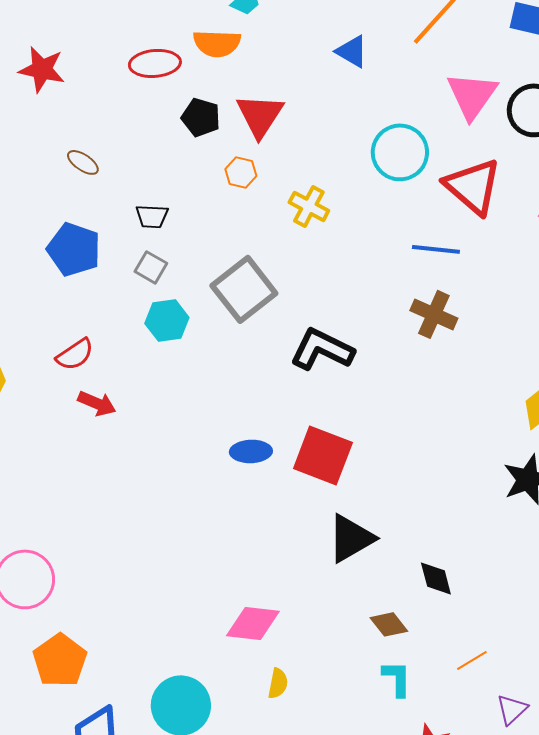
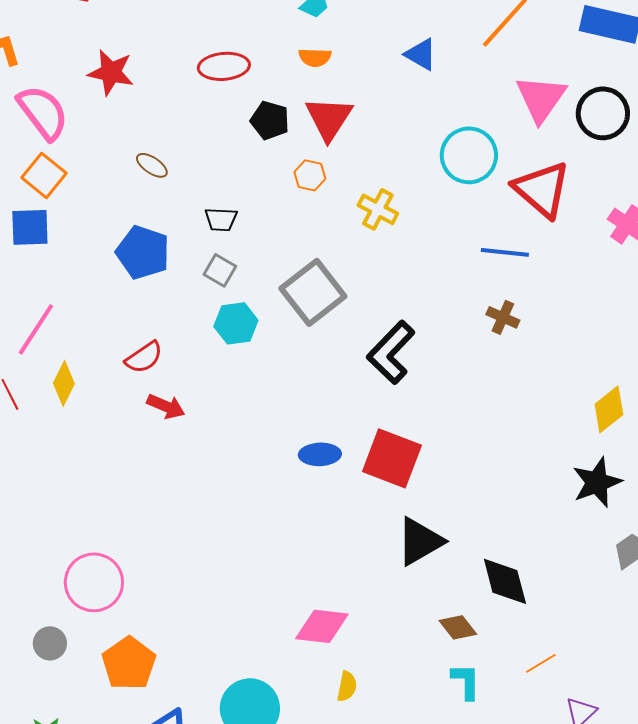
orange semicircle: (217, 43) -> (315, 57), moved, size x0.7
brown cross: (434, 314) -> (503, 317), size x0.7
black L-shape: (322, 349) -> (391, 352), turned -72
black diamond: (436, 578) -> (505, 581), size x1.4

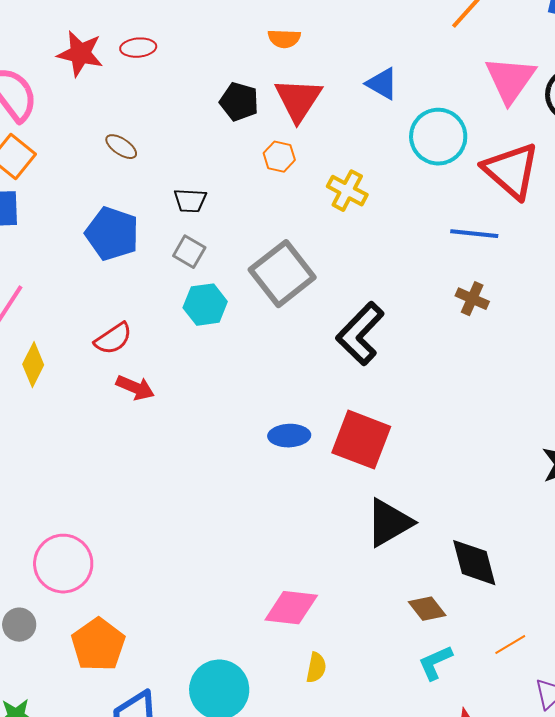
blue triangle: (421, 54) -> (382, 84), moved
red ellipse: (224, 66) -> (138, 48), moved, size x0.7
cyan L-shape: (466, 681) -> (435, 663), turned -114

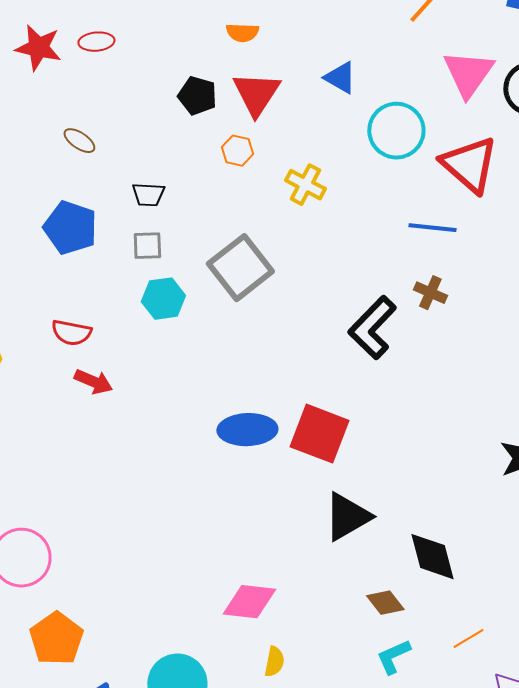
gray square: (189, 252) -> (147, 246), turned -32
black L-shape: (360, 334) -> (372, 328), moved
red semicircle: (113, 339) -> (71, 333), turned 45
blue ellipse: (289, 436) -> (247, 430), size x1.4

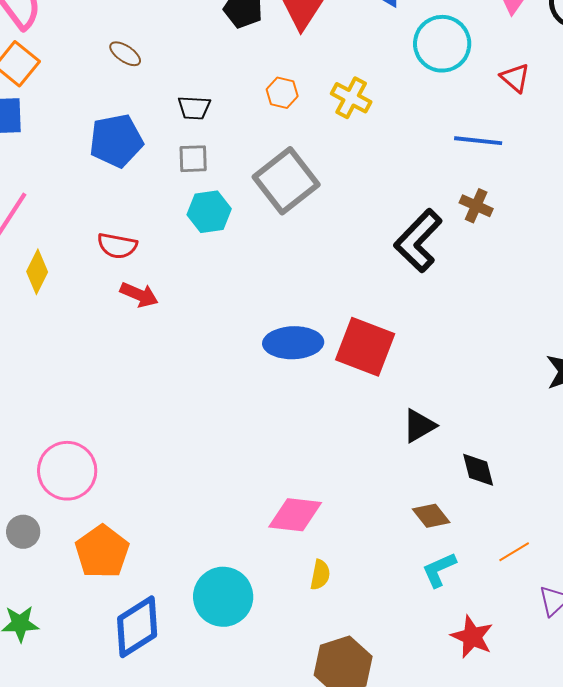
orange hexagon: (237, 151) -> (282, 93), moved
red triangle: (469, 165) -> (515, 78), size x0.5
blue pentagon: (70, 228) -> (116, 141), turned -30
black triangle: (347, 517) -> (419, 426), moved, size x0.7
black diamond: (432, 557) -> (478, 470), size x0.7

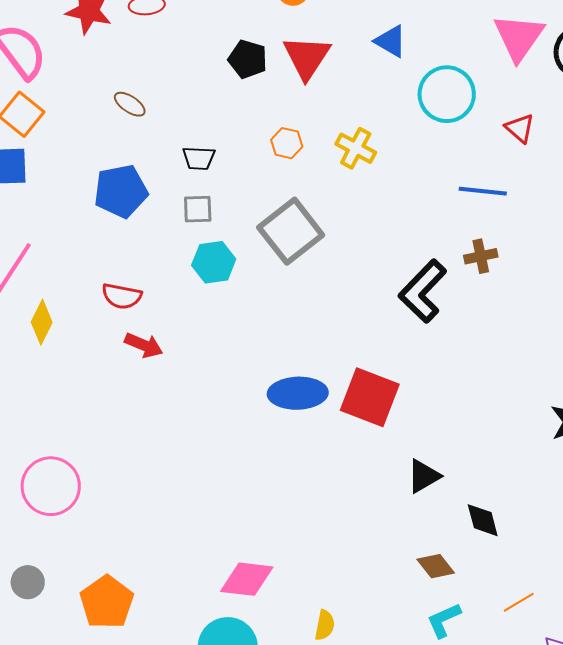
brown cross: (476, 206) -> (481, 256), turned -36
pink circle: (67, 471) -> (51, 486), moved
pink diamond: (295, 515) -> (247, 579), moved

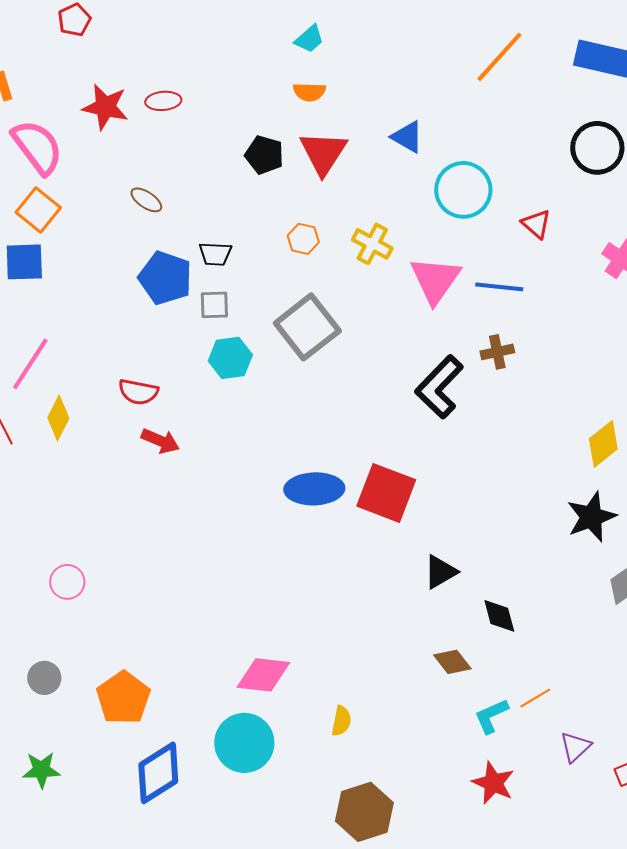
pink triangle: (519, 37) -> (435, 280), moved
blue pentagon: (121, 191) -> (165, 278), moved, turned 30
pink circle: (51, 486) -> (67, 582), size x0.6
cyan L-shape: (444, 620) -> (491, 716), moved

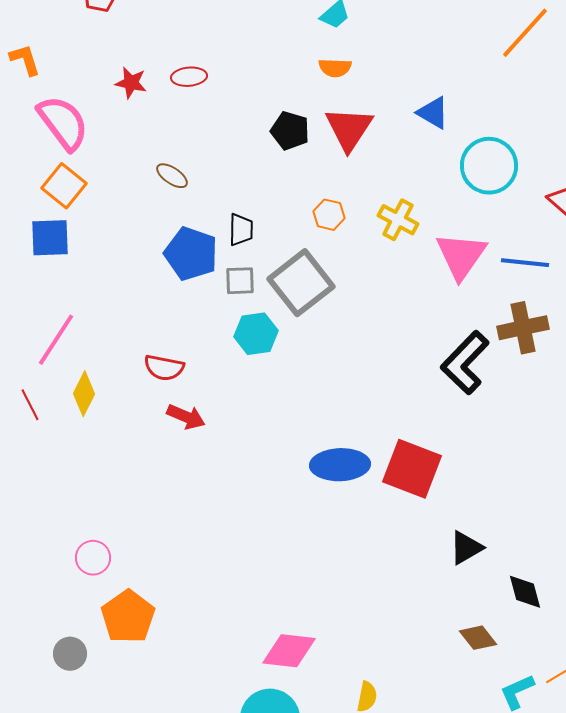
red star: (105, 107) -> (131, 83), size x0.7
black trapezoid: (215, 254) -> (241, 230), turned -92
gray square: (307, 327) -> (301, 283), moved
brown cross: (497, 352) -> (523, 328), size x1.5
orange pentagon: (123, 698) -> (128, 617), moved

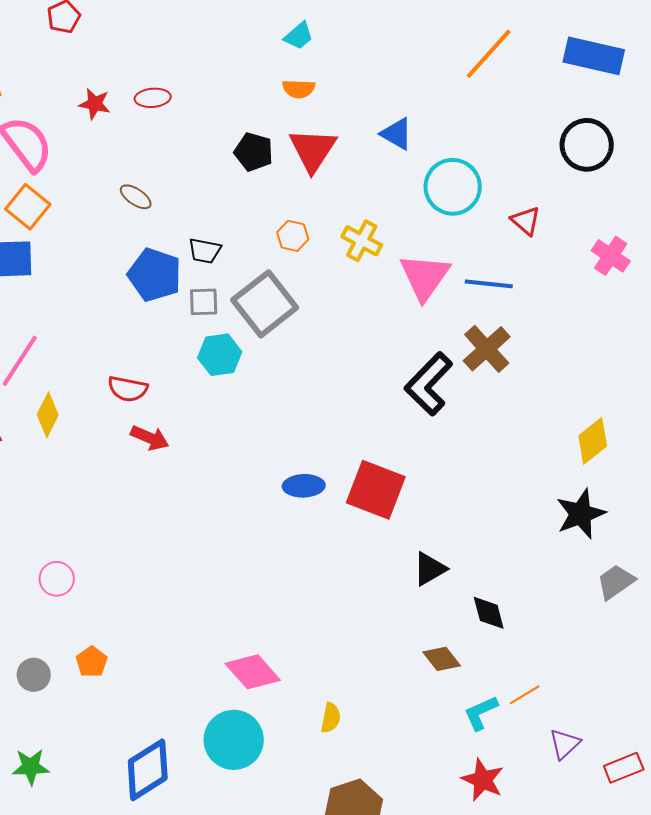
black trapezoid: (241, 230) -> (205, 251), turned 100
brown cross: (523, 328) -> (487, 349), turned -30
blue ellipse: (340, 465) -> (304, 486), size x0.7
orange pentagon: (128, 617) -> (92, 662), moved, size x0.6
pink diamond: (289, 651) -> (253, 672), turned 42

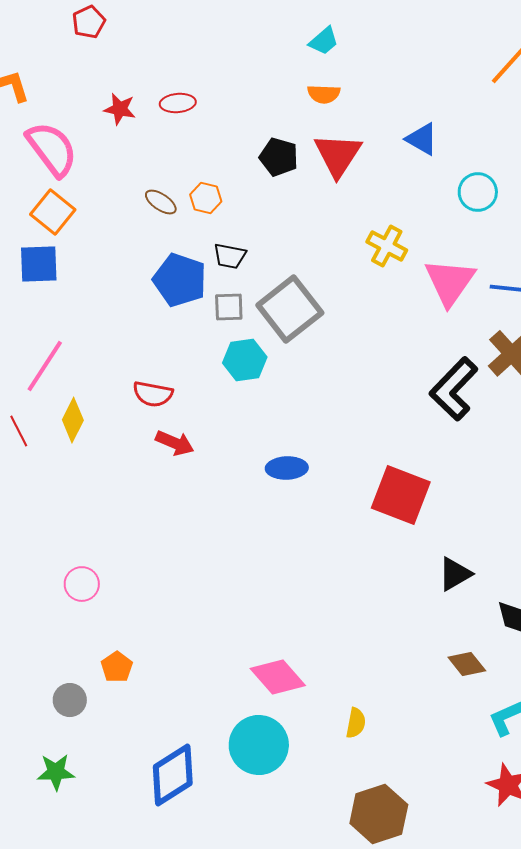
cyan circle: (453, 187) -> (478, 192), size x0.7
orange hexagon: (293, 236) -> (206, 198), moved
blue ellipse: (304, 486) -> (287, 468), moved
gray circle: (34, 675) -> (70, 700), moved

